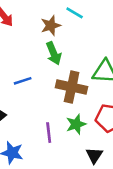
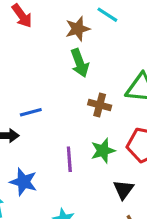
blue line: (23, 81) -> (31, 112), moved
brown cross: (72, 87) -> (100, 105), size x0.6

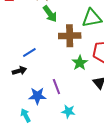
brown cross: (100, 105) -> (70, 36), size x1.5
purple line: (69, 159) -> (56, 87), moved

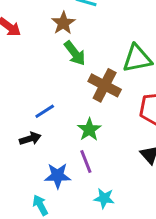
brown cross: (70, 36) -> (105, 85), turned 30
green star: (80, 63) -> (89, 130), moved

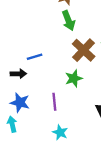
green star: (89, 130) -> (74, 78), moved
blue star: (58, 176) -> (20, 103), moved

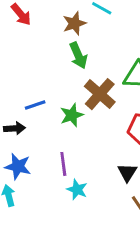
green star: (74, 78) -> (72, 115), moved
cyan star: (60, 132) -> (77, 190), moved

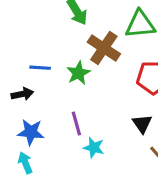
blue line: (35, 105) -> (40, 68), turned 30

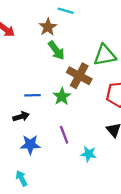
cyan star: (94, 148) -> (89, 154), moved
cyan arrow: (25, 163) -> (21, 178), moved

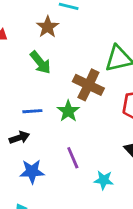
green arrow: (56, 50) -> (40, 62), moved

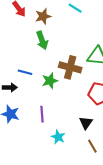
brown star: (48, 27) -> (43, 16), moved
brown cross: (88, 85) -> (70, 67), turned -30

